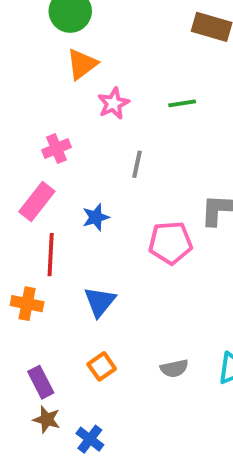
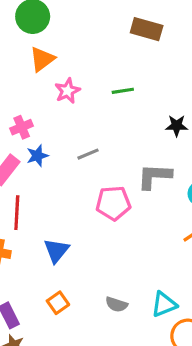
gray line: (137, 164) -> (88, 154), moved, turned 55
blue star: (96, 217) -> (37, 156), moved
gray semicircle: (174, 368) -> (116, 304), turned 30

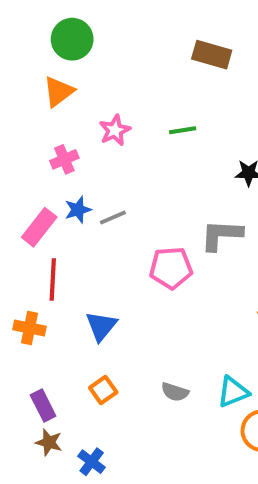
orange triangle: (42, 59) -> (59, 92), moved
pink cross: (22, 127) -> (64, 159), moved
gray line: (88, 154) -> (113, 217), moved

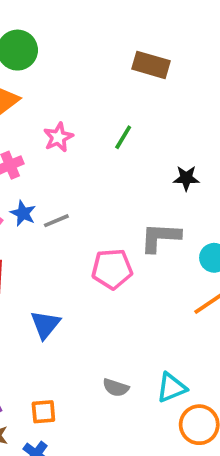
green line: (183, 130) -> (123, 137), turned -50
blue star: (78, 210) -> (23, 213), turned -30
orange square: (103, 390) -> (43, 412), moved, turned 30

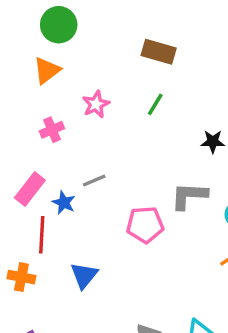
brown rectangle: (151, 65) -> (159, 52), moved
blue star: (23, 213) -> (64, 203), moved

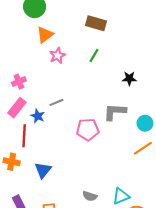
orange triangle: (47, 70) -> (45, 35), moved
pink cross: (52, 130) -> (19, 82), moved
blue triangle: (84, 275) -> (43, 170), moved

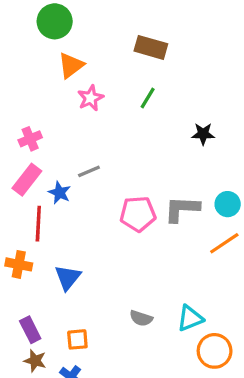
gray L-shape: (115, 112) -> (182, 209), moved

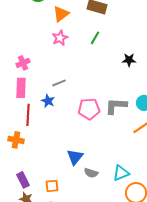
orange triangle: (71, 65) -> (61, 14), moved
pink rectangle: (27, 180) -> (21, 88), turned -36
blue star: (60, 193) -> (48, 101), moved
blue triangle: (68, 277) -> (75, 157), moved

